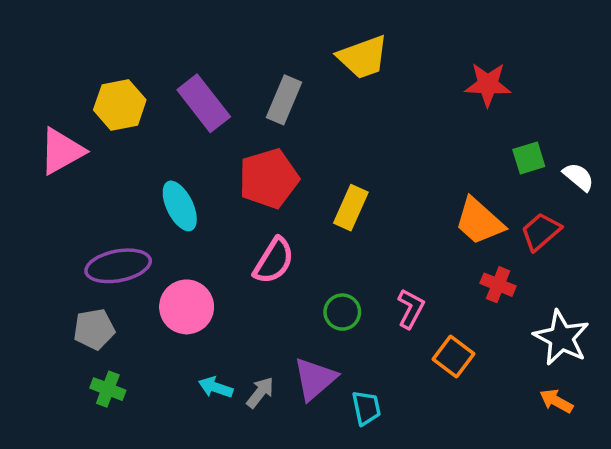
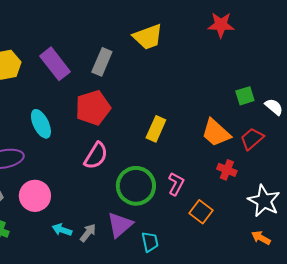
red star: (488, 84) -> (221, 25), moved
yellow rectangle: (351, 208) -> (156, 129), moved
pink circle: (187, 307) -> (35, 196), moved
green circle: (342, 312) -> (136, 186), size x1.8

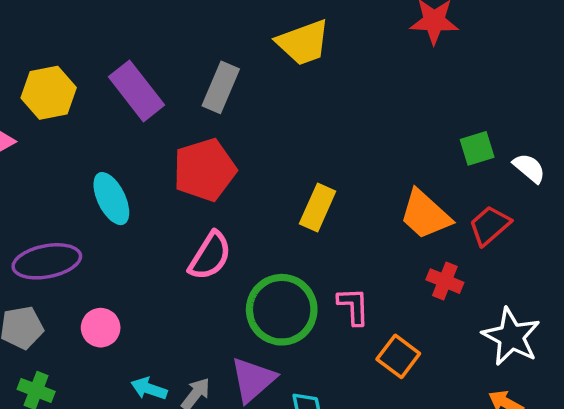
pink L-shape: (176, 184) -> (353, 306), turned -30
pink circle: (35, 196) -> (101, 328), size x0.7

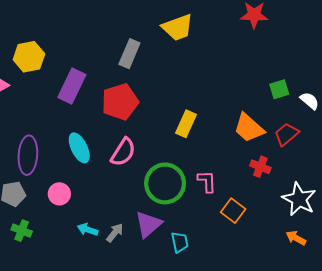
purple rectangle: (136, 91) -> (72, 86), moved, turned 64
cyan ellipse: (111, 199) -> (79, 148), moved
purple ellipse: (47, 261) -> (28, 155), turned -75

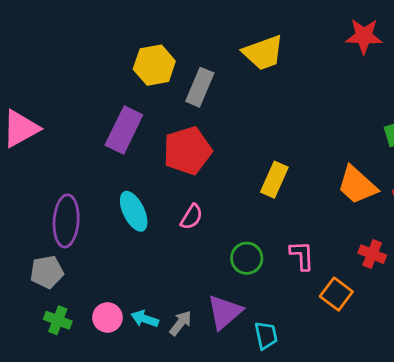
yellow hexagon: (29, 57) -> (154, 65), moved
pink semicircle: (123, 152) -> (192, 217), size x0.7
red cross: (260, 167) -> (372, 254), moved
green circle: (165, 183) -> (247, 258), size x0.6
pink circle: (59, 194) -> (107, 317), moved

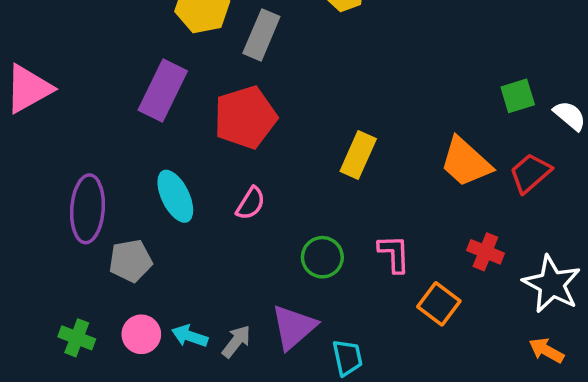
gray pentagon: (47, 272) -> (131, 261), moved

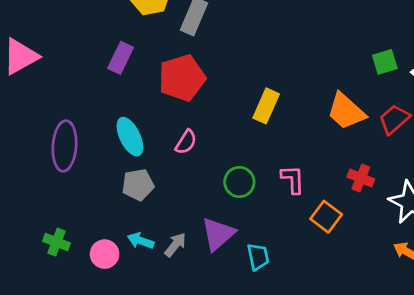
purple rectangle: (163, 90) -> (121, 58), size x0.7
gray pentagon: (131, 261) -> (138, 185), moved
pink circle: (141, 334) -> (105, 254), moved

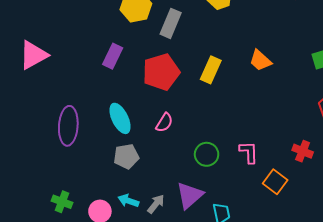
yellow rectangle: (266, 106) -> (211, 70), moved
orange trapezoid: (346, 111) -> (260, 60), moved, size x0.7

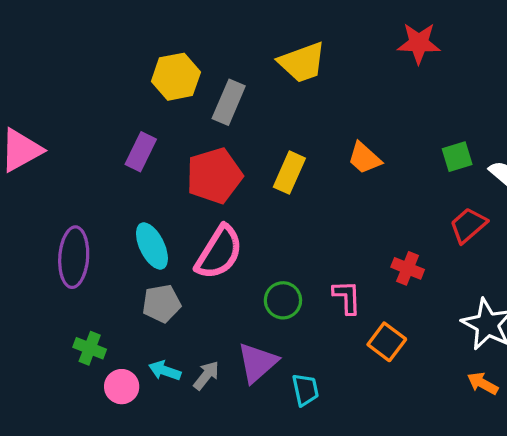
pink semicircle: (164, 123) -> (219, 252), size x1.8
red cross: (303, 151) -> (408, 268), moved
green cross: (62, 202) -> (90, 348), moved

